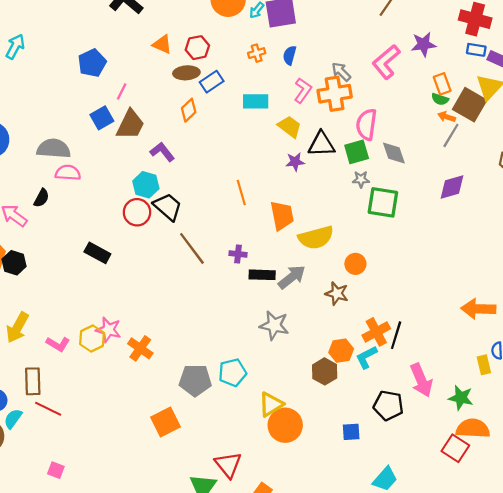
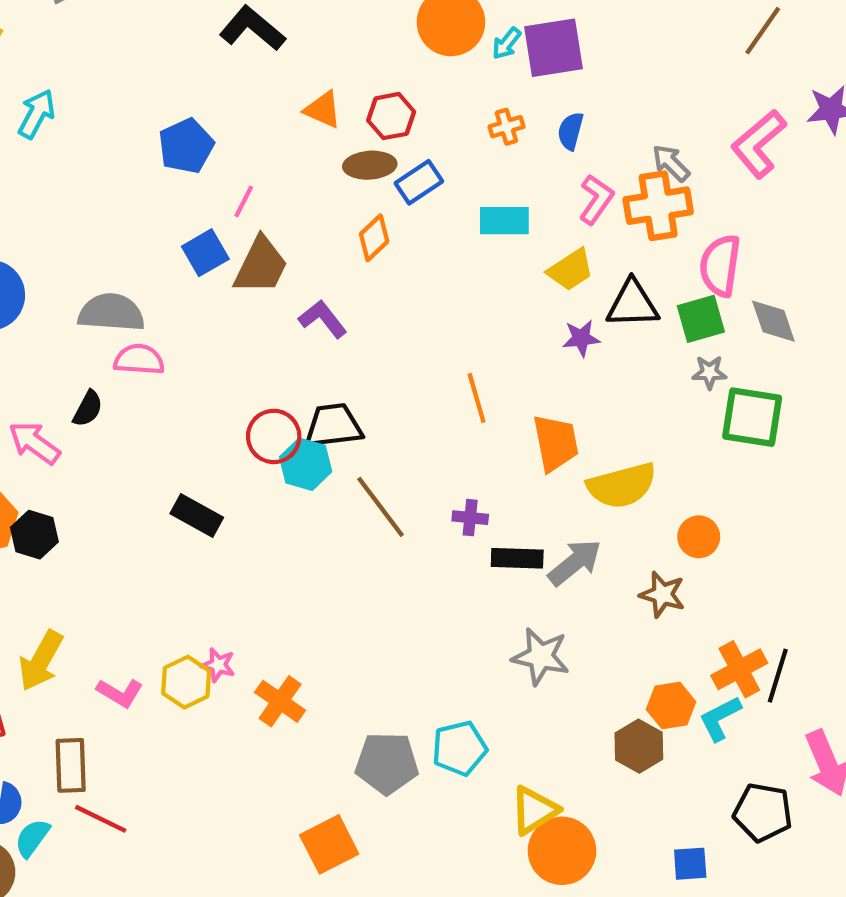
yellow trapezoid: (290, 127) -> (571, 270), turned 110
cyan hexagon: (146, 185) -> (306, 464), moved
black trapezoid: (168, 207) -> (333, 426), turned -48
pink star: (108, 330) -> (218, 665), size x0.7

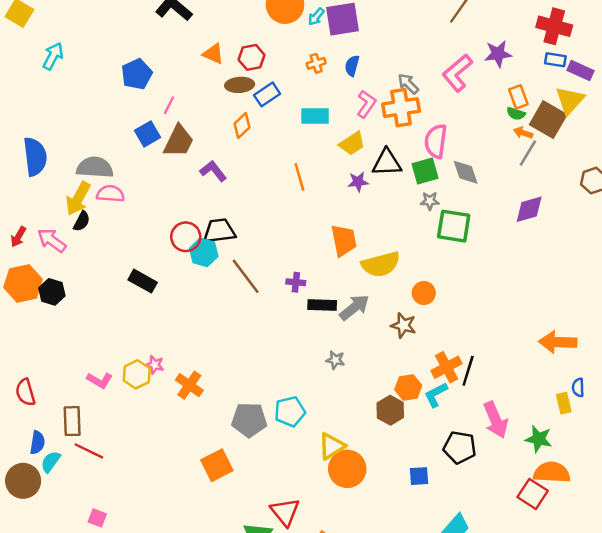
orange line: (477, 398) -> (299, 177), moved
gray star: (541, 656) -> (335, 360), size x0.6
yellow arrow: (41, 661) -> (78, 199), moved

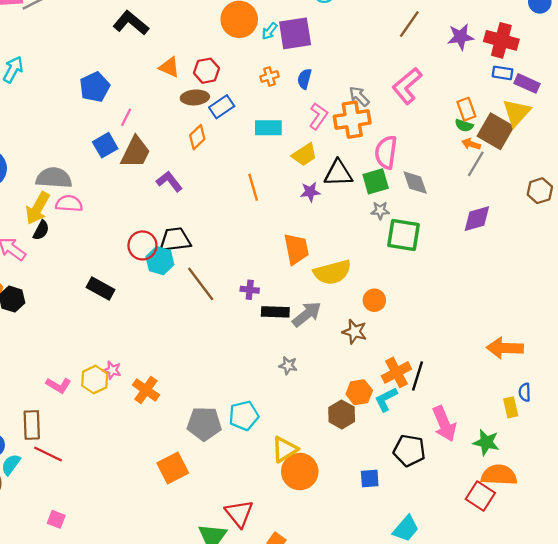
purple star: (498, 54) -> (461, 37), moved

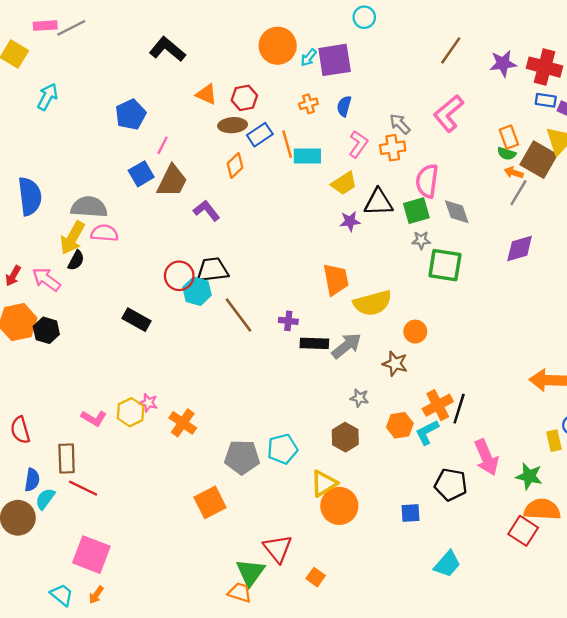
orange cross: (352, 120) -> (393, 148), size x0.7
orange line: (253, 187) -> (287, 144), moved
gray star: (288, 365) -> (359, 398), moved
brown hexagon: (342, 414) -> (345, 437), moved
pink square: (56, 519) -> (91, 555), size x2.0

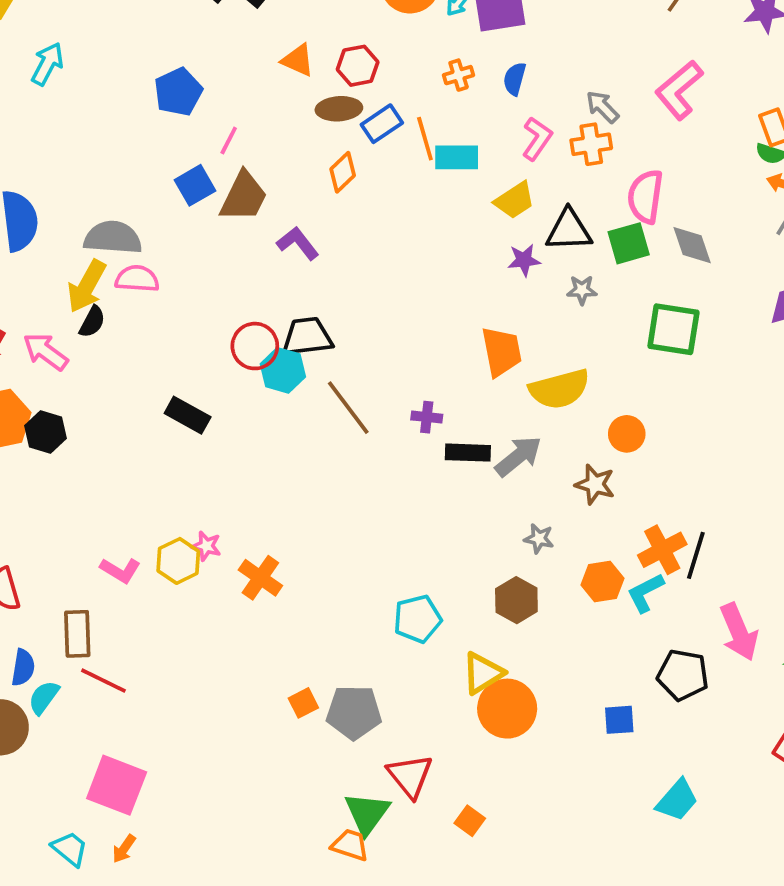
gray star: (421, 240) -> (582, 290), moved
gray pentagon: (242, 457) -> (354, 712), moved
orange square: (210, 502) -> (303, 703), size x0.6

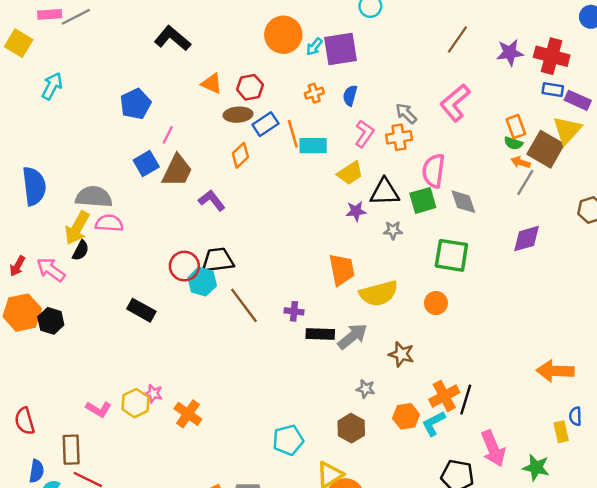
orange circle: (627, 434) -> (436, 303), moved

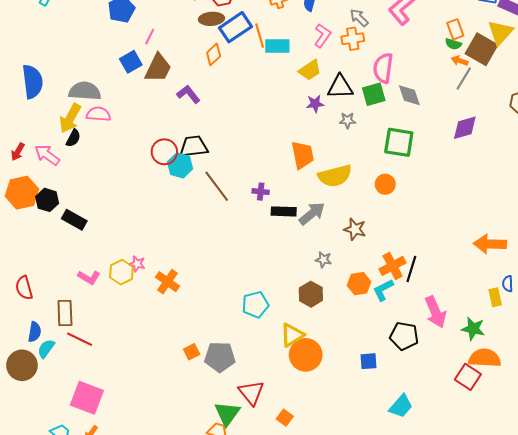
blue rectangle: (265, 124) -> (236, 27), size x1.4
black rectangle: (141, 310) -> (74, 220), moved

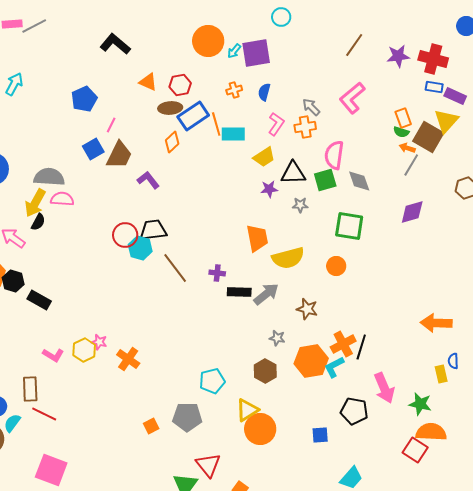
orange hexagon: (359, 284) -> (311, 361), size x1.5
gray pentagon: (220, 357) -> (187, 417), moved

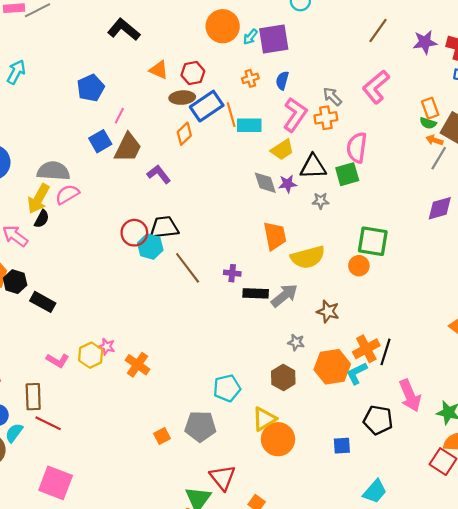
pink L-shape: (276, 124) -> (295, 115), size x1.4
gray diamond: (359, 181) -> (265, 183), moved
pink semicircle: (62, 199) -> (67, 194), turned -35
green square: (349, 226) -> (373, 241), moved

